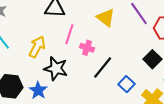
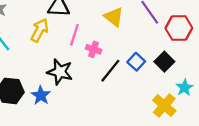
yellow arrow: (37, 47) -> (40, 30), moved
blue square: (127, 84) -> (136, 62), moved

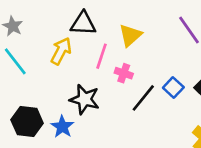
yellow triangle: (114, 17) -> (130, 35), moved, turned 40

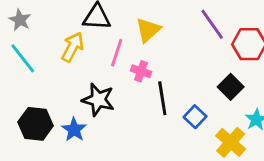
blue square: (173, 88) -> (195, 117), moved
black line: (143, 98) -> (162, 98), turned -48

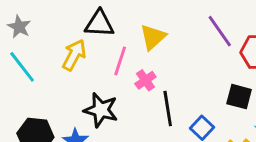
pink cross: (141, 71) -> (145, 80), turned 36
black square: (231, 87) -> (239, 97), turned -30

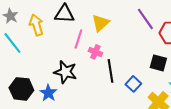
yellow arrow: (74, 55) -> (36, 25), moved, turned -45
pink cross: (145, 80) -> (95, 52), turned -32

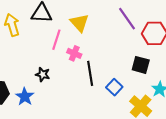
yellow triangle: (100, 23) -> (80, 23), turned -30
black star: (65, 72) -> (43, 74), size x0.6

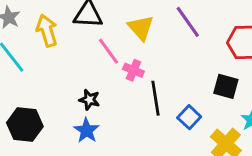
purple line: (127, 19) -> (188, 22), moved
pink line: (56, 40) -> (109, 51), turned -54
blue star: (25, 97) -> (87, 130), moved

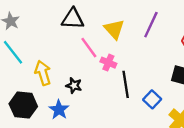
purple line: (188, 22) -> (151, 25), turned 60
yellow arrow: (47, 31) -> (43, 73), moved
blue star: (87, 130) -> (59, 110), moved

